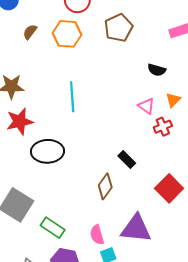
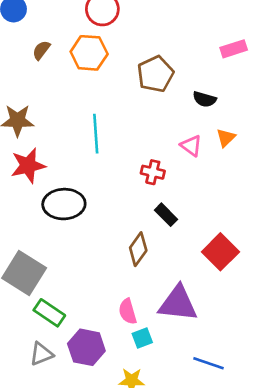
brown pentagon: (119, 28) -> (155, 74), moved
red cross: (163, 127) -> (153, 172), moved, turned 36
green rectangle: (53, 228) -> (49, 313), moved

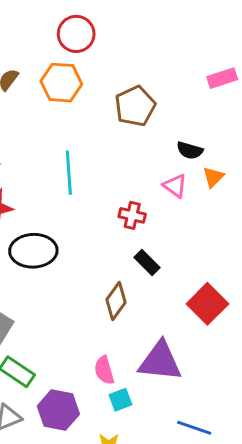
black semicircle: (205, 99) -> (190, 150), moved

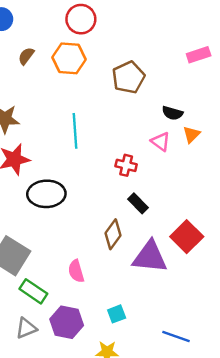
purple triangle: (160, 361) -> (150, 257), moved
pink semicircle: (104, 370) -> (76, 271), moved

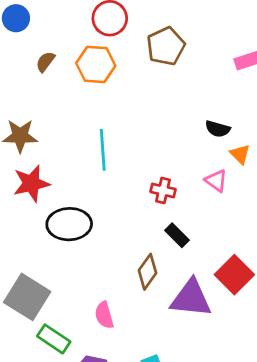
brown pentagon: (128, 77) -> (166, 46), moved
orange triangle: (191, 134) -> (240, 154), turned -30
pink triangle: (161, 142) -> (216, 181), moved

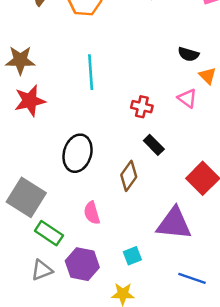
black ellipse: (69, 224) -> (78, 153), moved, turned -72
purple triangle: (191, 298) -> (174, 224), moved

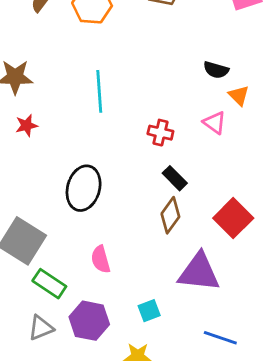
red star: (30, 101) -> (27, 125), size x0.6
brown diamond: (129, 176) -> (170, 215), moved

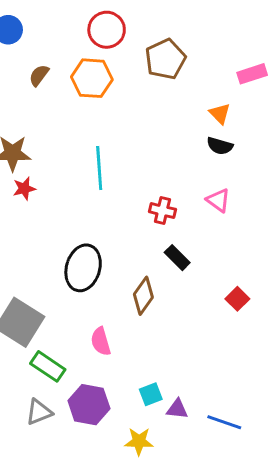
orange triangle: (239, 96) -> (220, 114), moved
red star: (27, 125) -> (24, 188), moved
brown diamond: (170, 215) -> (143, 296), moved
red square: (233, 218) -> (237, 299), size x0.6
purple triangle: (199, 272) -> (177, 409), moved, size x0.5

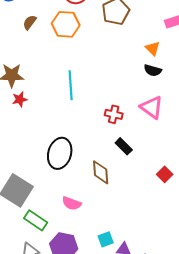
pink triangle: (218, 200) -> (152, 107), size x1.4
brown diamond: (143, 296) -> (101, 172), turned -40
pink semicircle: (101, 341) -> (72, 203), turned -54

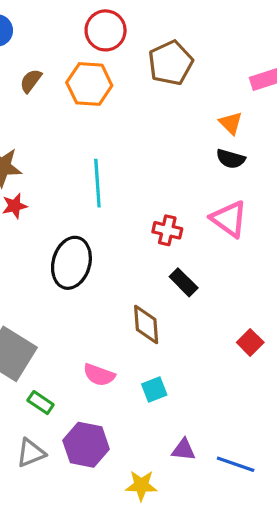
black ellipse: (60, 153) -> (71, 263), moved
red square: (165, 174) -> (250, 342), moved
green rectangle: (36, 220) -> (41, 403), size x0.7
cyan square: (106, 239) -> (154, 390), moved

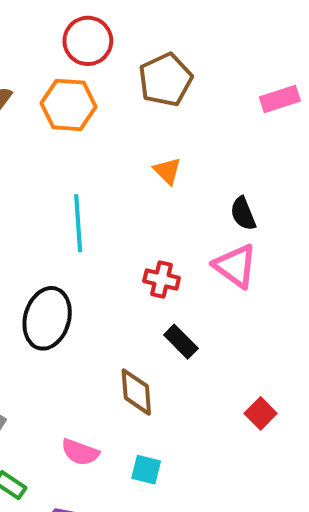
orange triangle: (231, 123) -> (167, 171), moved
black semicircle: (231, 159) -> (243, 214), moved, turned 52
cyan square: (154, 390) -> (146, 470), turned 35

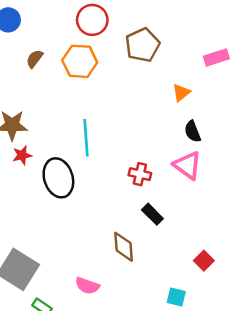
orange triangle: (167, 171) -> (181, 93), moved, turned 36
black ellipse: (47, 318) -> (58, 178), moved, turned -33
cyan square: (146, 470) -> (176, 297), moved

